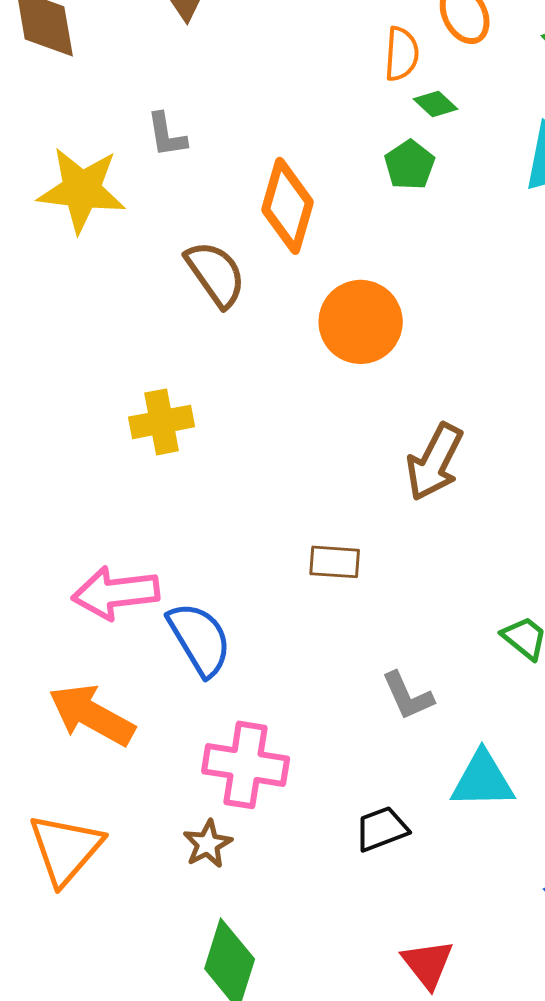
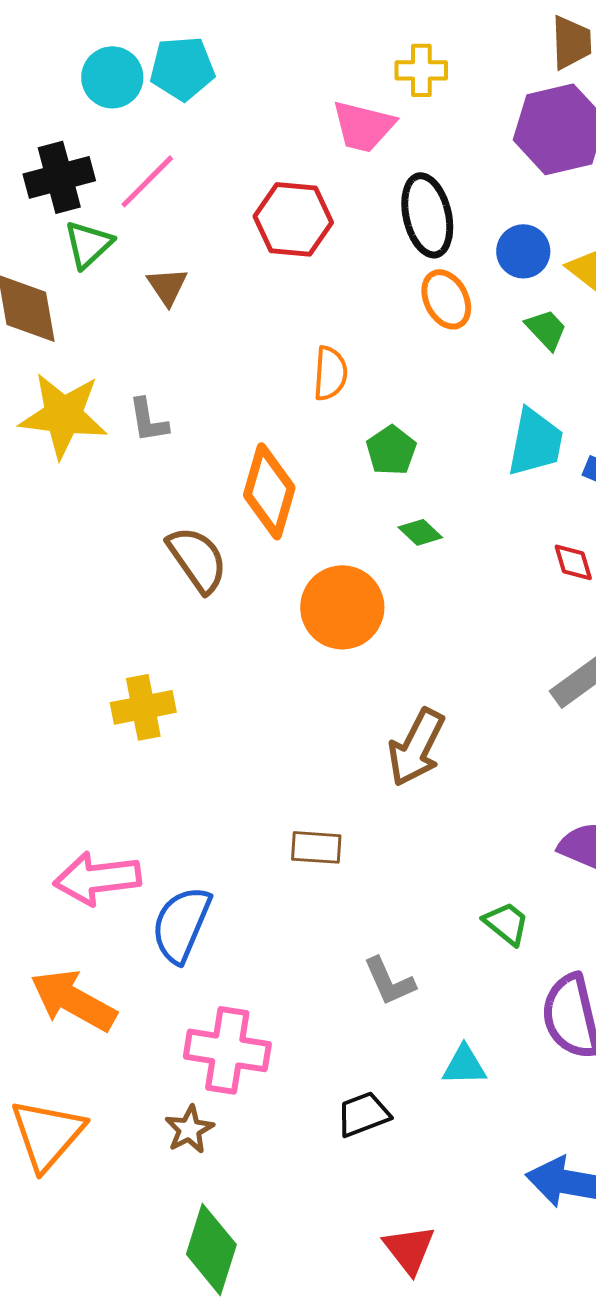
orange semicircle: (402, 54) -> (330, 373), moved
green diamond: (436, 104) -> (420, 532), moved
yellow star: (82, 190) -> (63, 415), moved
blue semicircle: (200, 639) -> (181, 924), turned -126
cyan triangle: (483, 780) -> (464, 1065), size x0.7

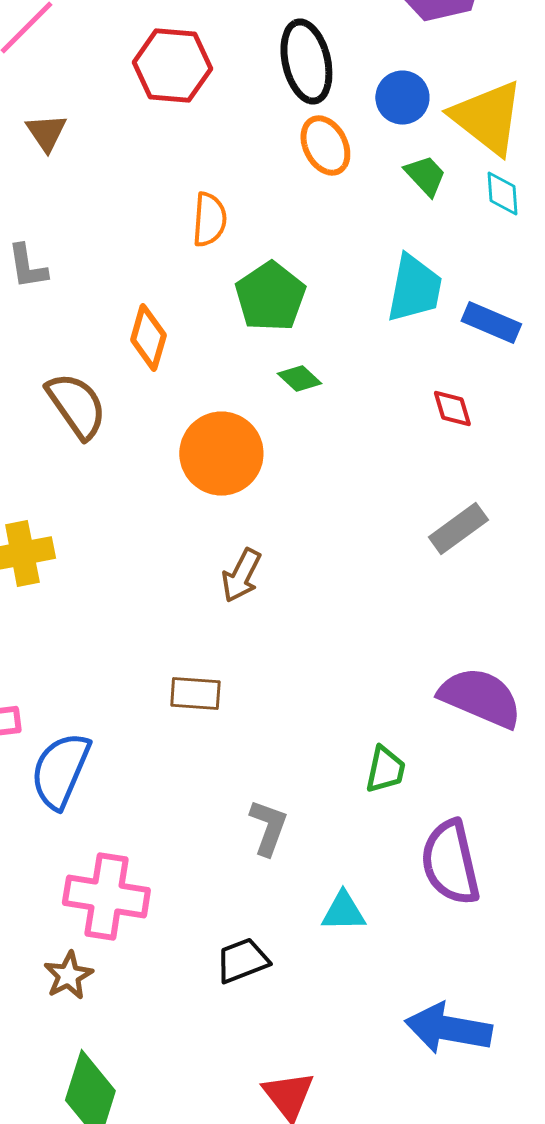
green pentagon: (391, 450) -> (270, 296), size x1.4
orange diamond: (269, 491) -> (148, 338), size x0.7
brown arrow: (416, 747) -> (241, 576), moved, size x0.7
green trapezoid: (506, 923) -> (385, 770), turned 63
gray L-shape: (389, 981) -> (268, 828), turned -136

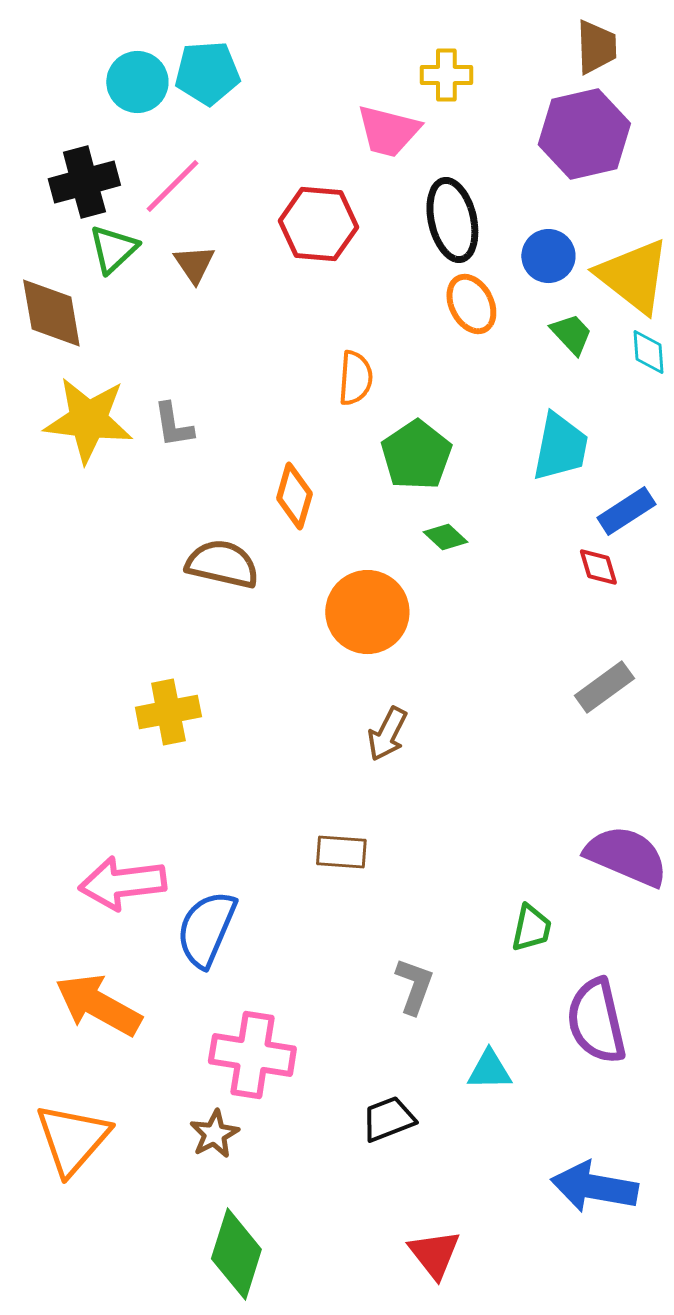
brown triangle: (46, 132) -> (194, 264), moved
blue rectangle: (491, 322) -> (626, 511), moved, turned -56
brown semicircle: (76, 406) -> (222, 564), turned -42

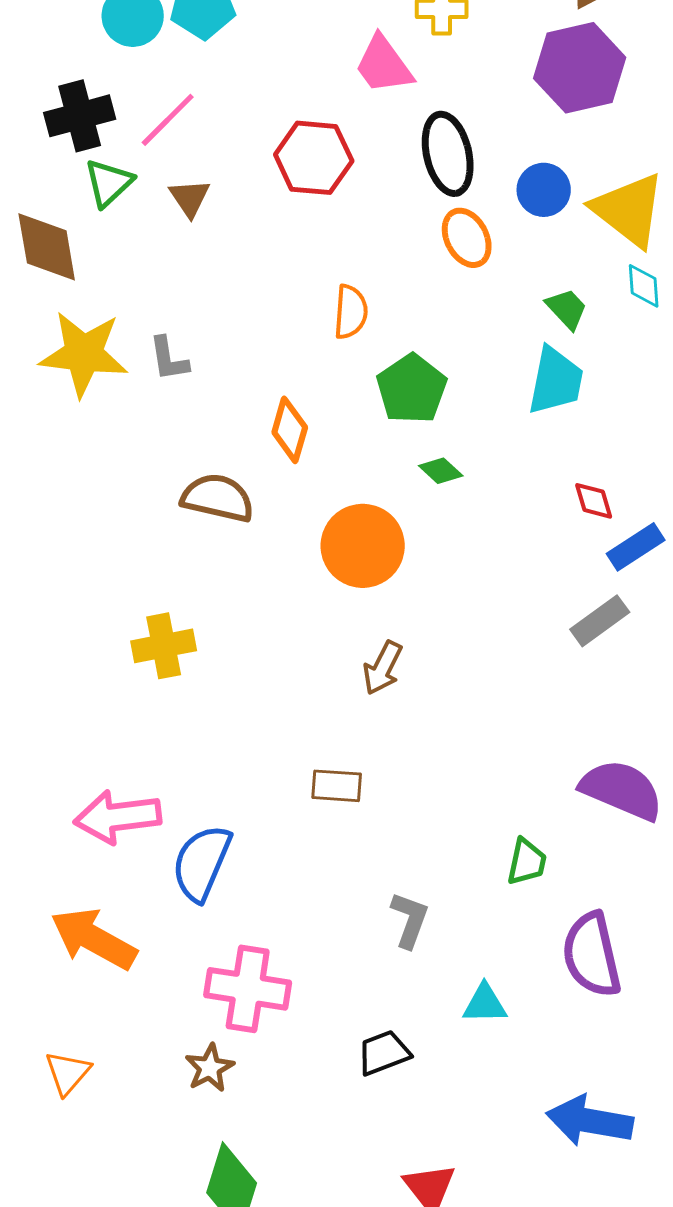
pink trapezoid: (388, 131) -> (384, 65), turned 40
green trapezoid: (571, 334) -> (567, 309), moved
blue rectangle: (626, 511) -> (636, 547), moved
orange triangle: (72, 1139) -> (68, 1073), size x0.6

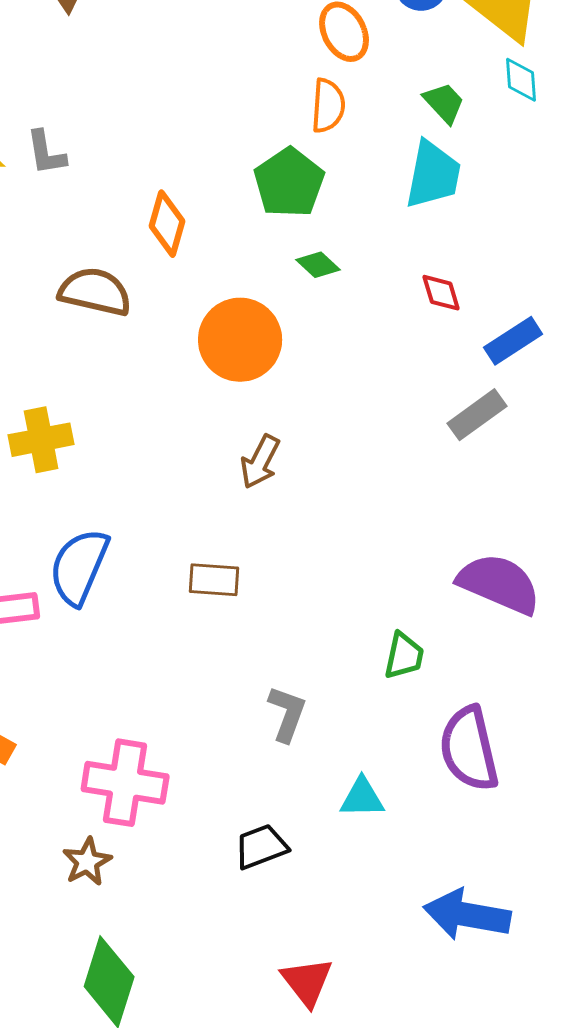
orange semicircle: (351, 312) -> (328, 106), moved
red diamond: (594, 501) -> (441, 293), moved
blue semicircle: (202, 863) -> (79, 567), moved

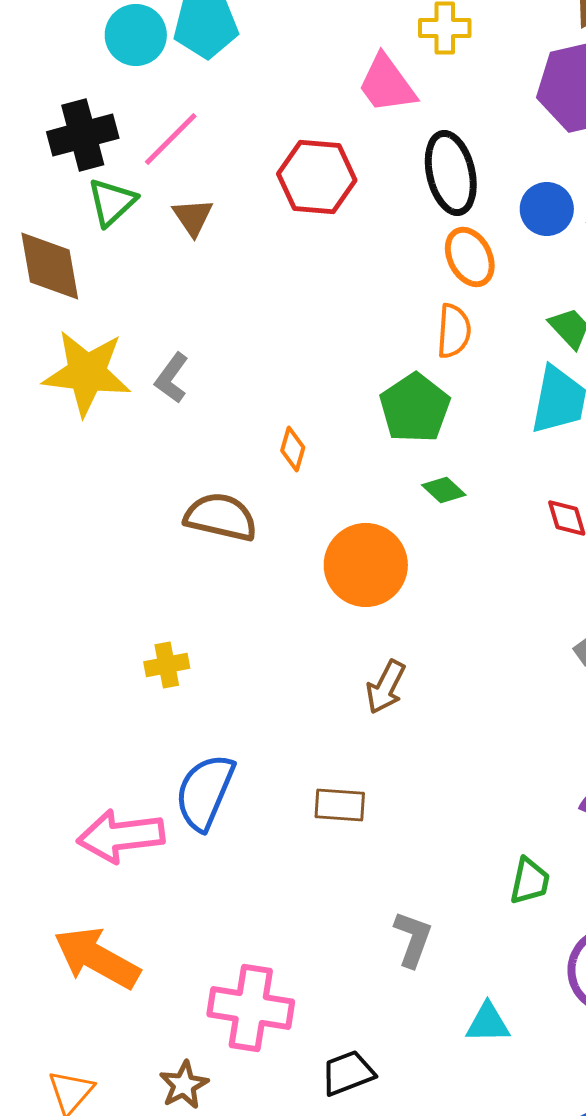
gray L-shape: (46, 153) -> (172, 378), turned 45
orange diamond: (167, 224) -> (293, 449), size x0.7
yellow cross: (41, 440) -> (167, 665), size x0.7
black trapezoid: (261, 847) -> (348, 1073), moved
brown star: (87, 862) -> (184, 1085), moved

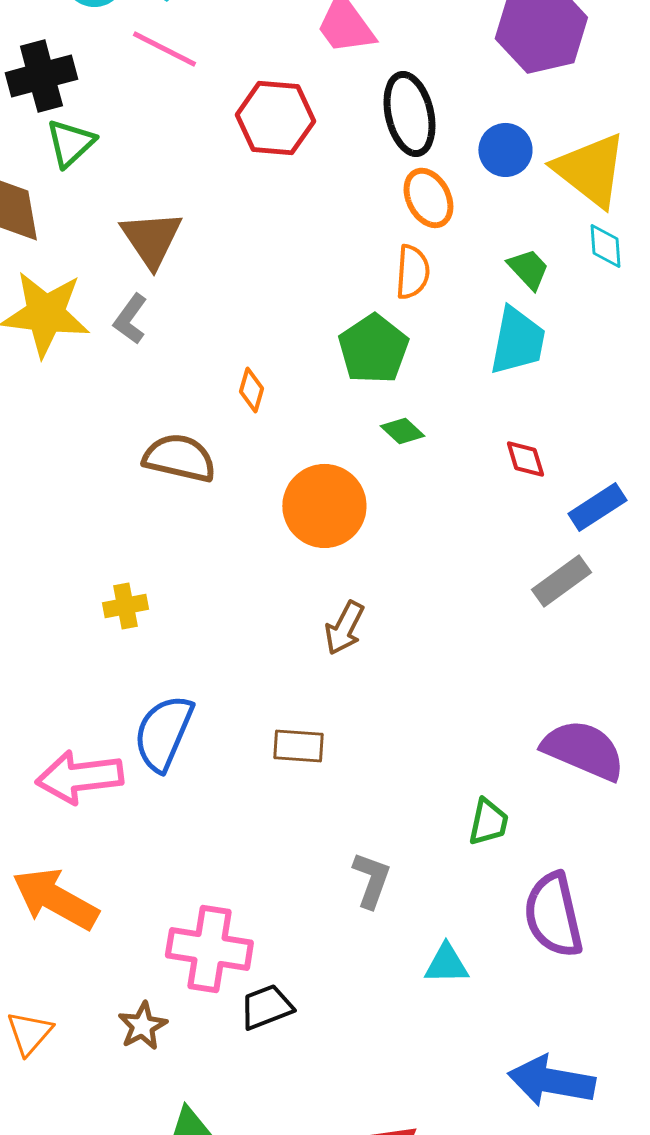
pink line: (171, 139) -> (164, 49), moved, turned 72
brown triangle: (193, 217) -> (151, 239), moved, size x1.5
black trapezoid: (348, 1073) -> (266, 1007), moved

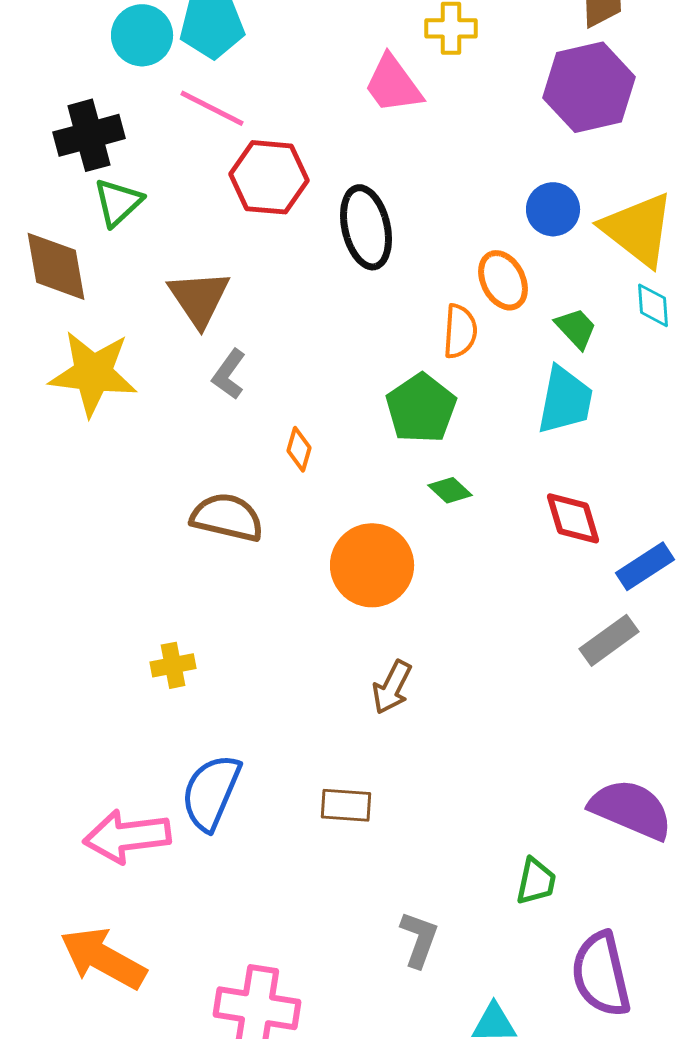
black ellipse: (409, 114) -> (366, 227), moved
red hexagon: (275, 118) -> (269, 177), moved
orange ellipse: (428, 198) -> (503, 280), moved
gray L-shape: (130, 319) -> (229, 374), moved
red diamond: (525, 459) -> (573, 518), size x1.4

